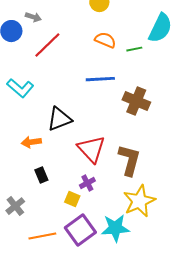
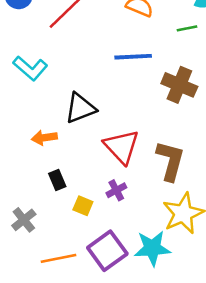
green line: (134, 49) -> (187, 28), moved
yellow square: (72, 199) -> (83, 206), moved

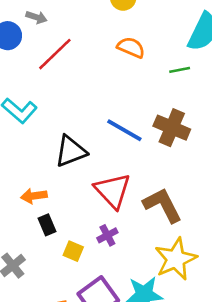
blue line: (133, 57) -> (124, 130), moved, turned 33
orange arrow: (44, 138) -> (34, 196), moved
brown L-shape: (170, 161) -> (163, 205), turned -42

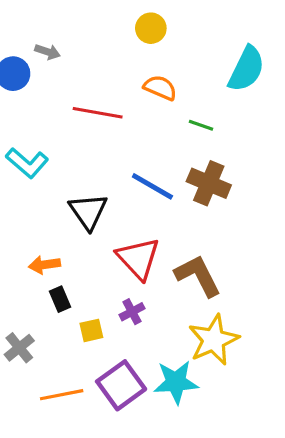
red line: (55, 54) -> (98, 113), moved, turned 54
green line: (180, 70) -> (201, 125), moved, turned 30
black triangle: (71, 151) -> (88, 211), turned -44
yellow square: (73, 251) -> (91, 330), turned -36

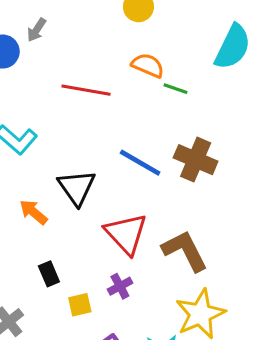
gray arrow: (47, 52) -> (37, 30), turned 105
green line: (201, 125) -> (176, 89), moved
orange arrow: (44, 265) -> (33, 212), moved, turned 48

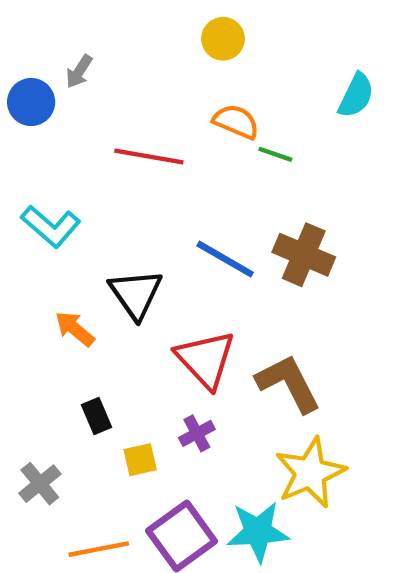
cyan semicircle: (233, 47) -> (356, 95), size x0.7

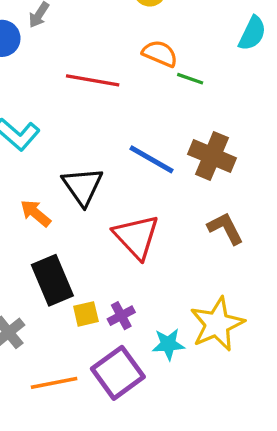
brown L-shape: (288, 383) -> (225, 228), moved, size x0.7
black rectangle: (97, 416) -> (52, 280), size x1.8
purple cross: (197, 433) -> (121, 316), moved
cyan star: (258, 532) -> (168, 344), moved, size x0.7

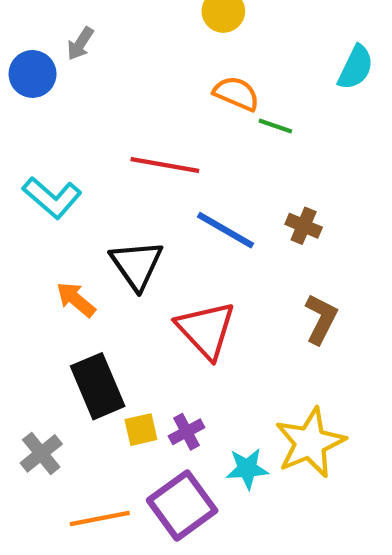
red line: (93, 80) -> (165, 165), moved
brown cross: (212, 156) -> (304, 226), size x0.6
brown L-shape: (225, 228) -> (321, 319), turned 54

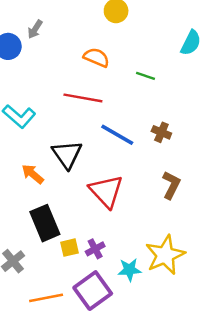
orange semicircle: (236, 93) -> (96, 57), moved

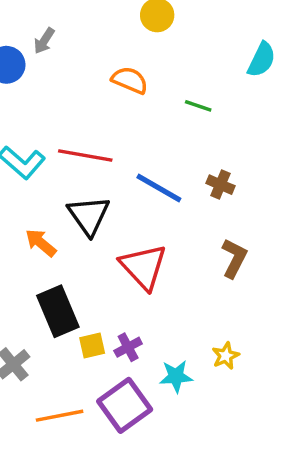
red line: (83, 98) -> (85, 155), moved
yellow star: (165, 255) -> (226, 356), size x0.5

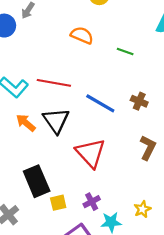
orange arrow: (41, 243) -> (26, 123), moved
purple cross: (128, 347) -> (92, 202), moved

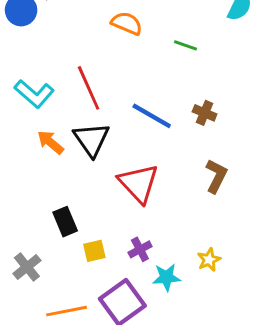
red line: (54, 83) -> (89, 88), turned 56
black rectangle: (37, 181) -> (65, 222), size x0.7

